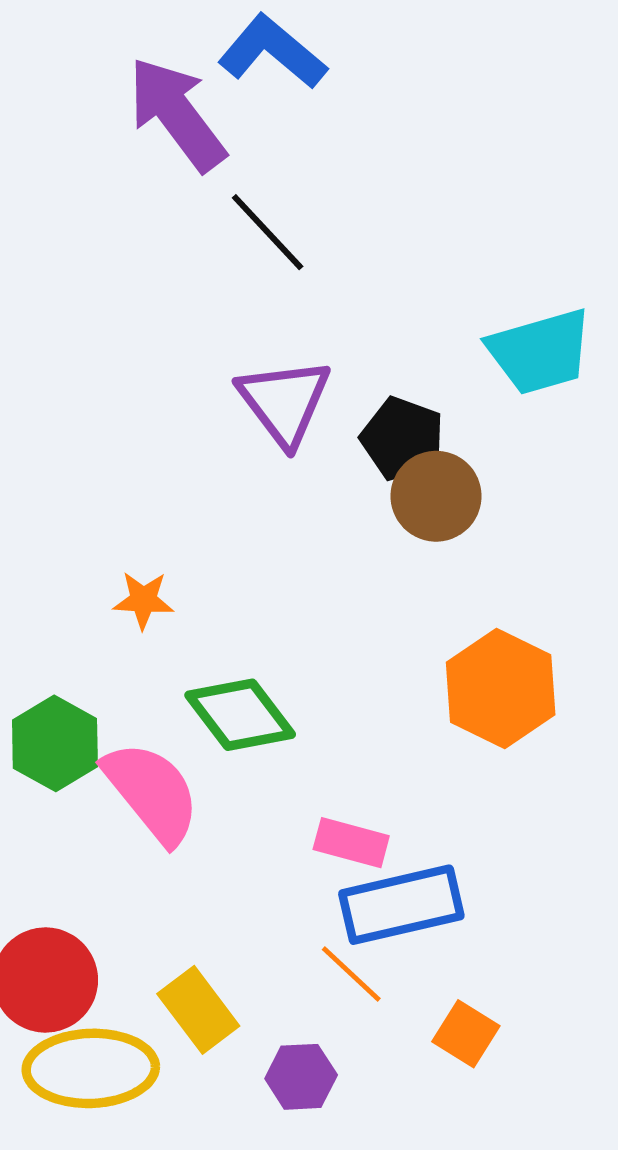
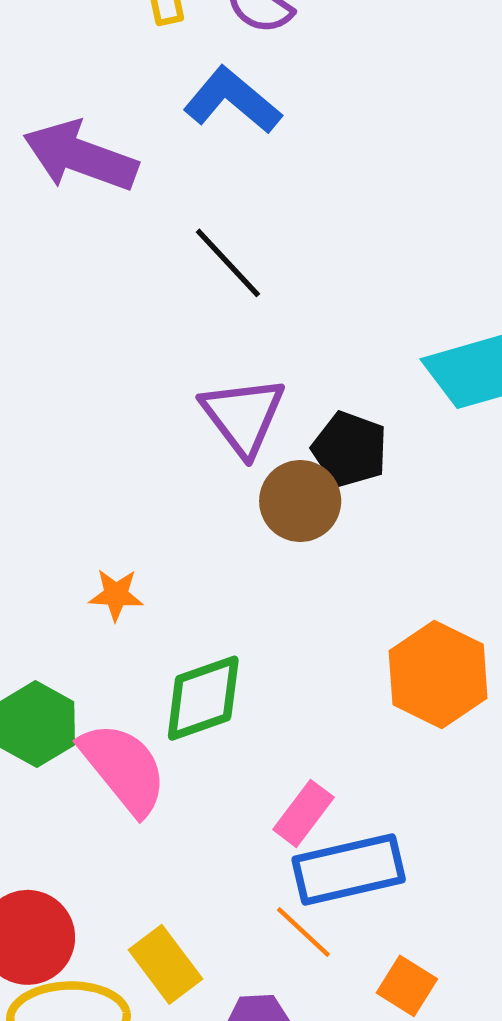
purple arrow: (177, 114) -> (80, 156), moved, turned -33
brown circle: (436, 496) -> (300, 501), moved
green diamond: (240, 715) -> (203, 698), turned -72
pink rectangle: (351, 843) -> (303, 813), turned -68

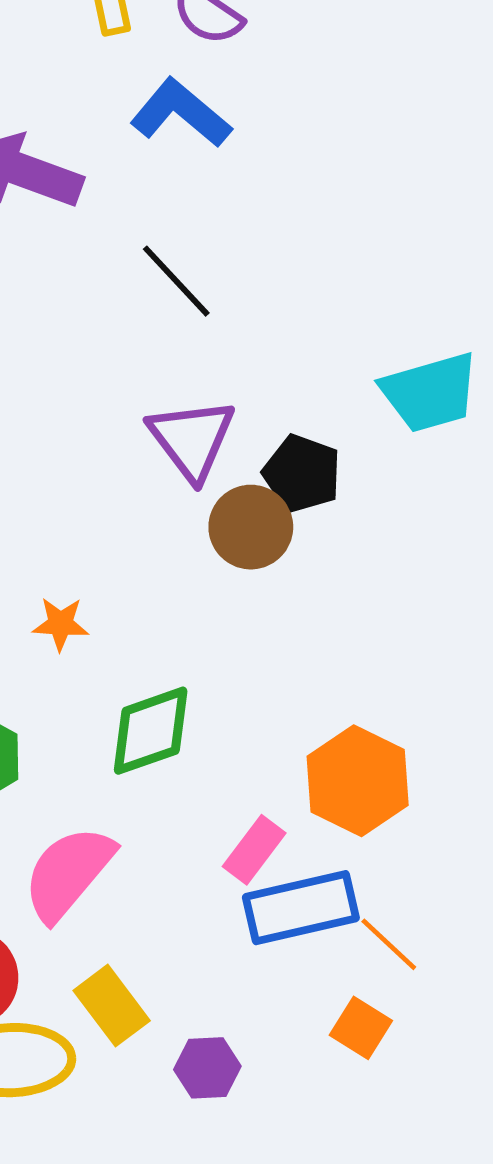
orange hexagon: (438, 674) -> (358, 781), moved
pink semicircle: (123, 768) -> (68, 873), moved, turned -101
orange line: (303, 932) -> (389, 944), moved

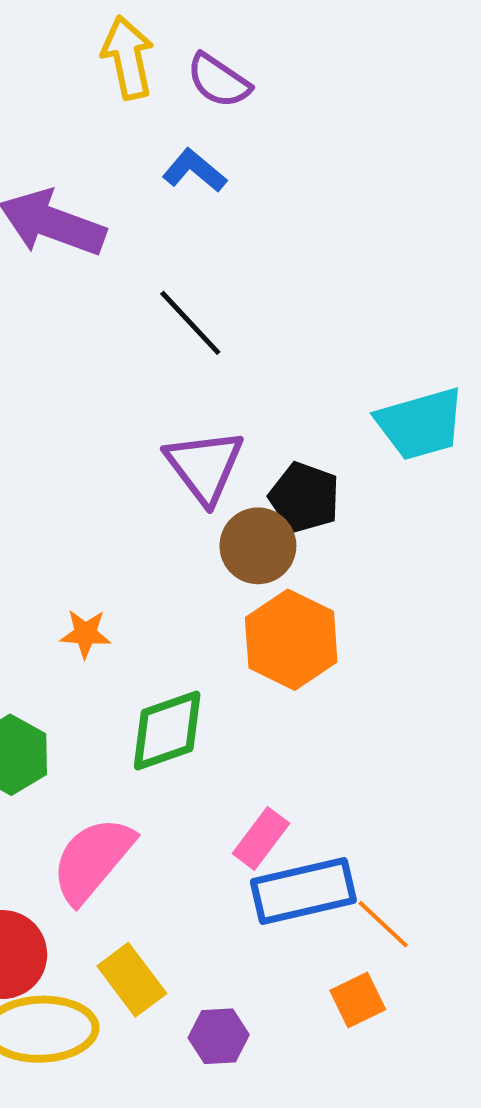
blue L-shape: (181, 113) -> (194, 171), size x0.7
orange hexagon: (358, 781) -> (291, 640), moved
orange square: (361, 1028) -> (358, 1000), turned 32

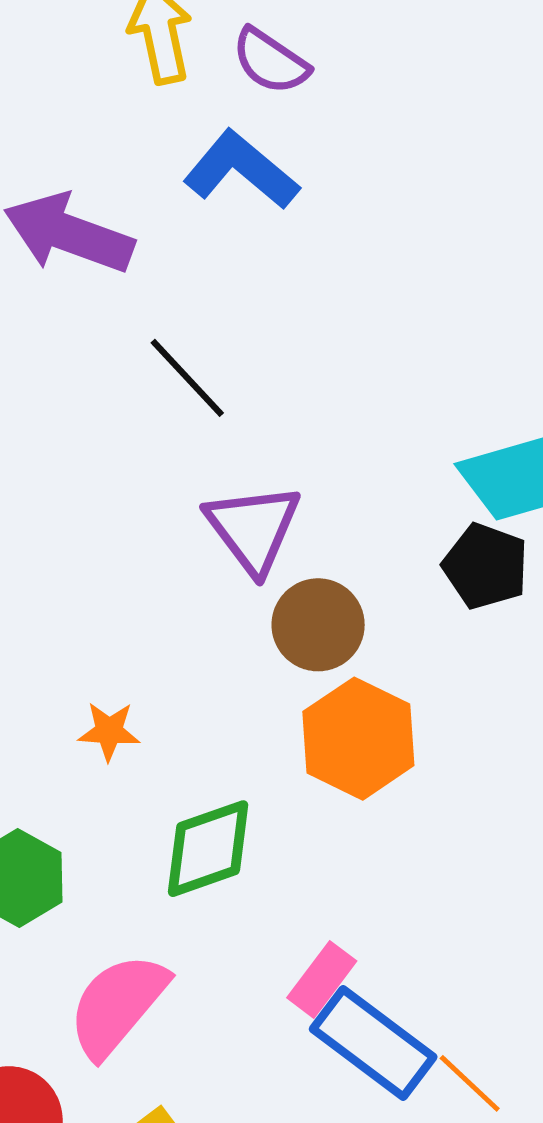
blue L-shape: (194, 171) -> (241, 170), size x1.5
black line: (190, 323) -> (187, 378), moved
black pentagon: (304, 497) -> (486, 566), moved
blue rectangle: (303, 891) -> (373, 1043), turned 50

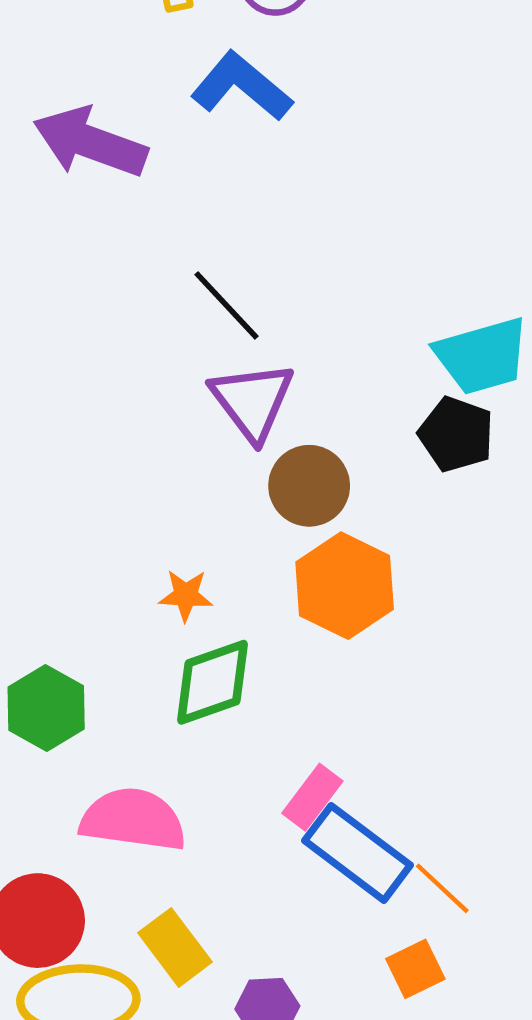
black line: (187, 378) -> (226, 305), moved
orange star: (109, 731) -> (186, 595), moved
pink semicircle: (118, 1005) -> (133, 820), turned 58

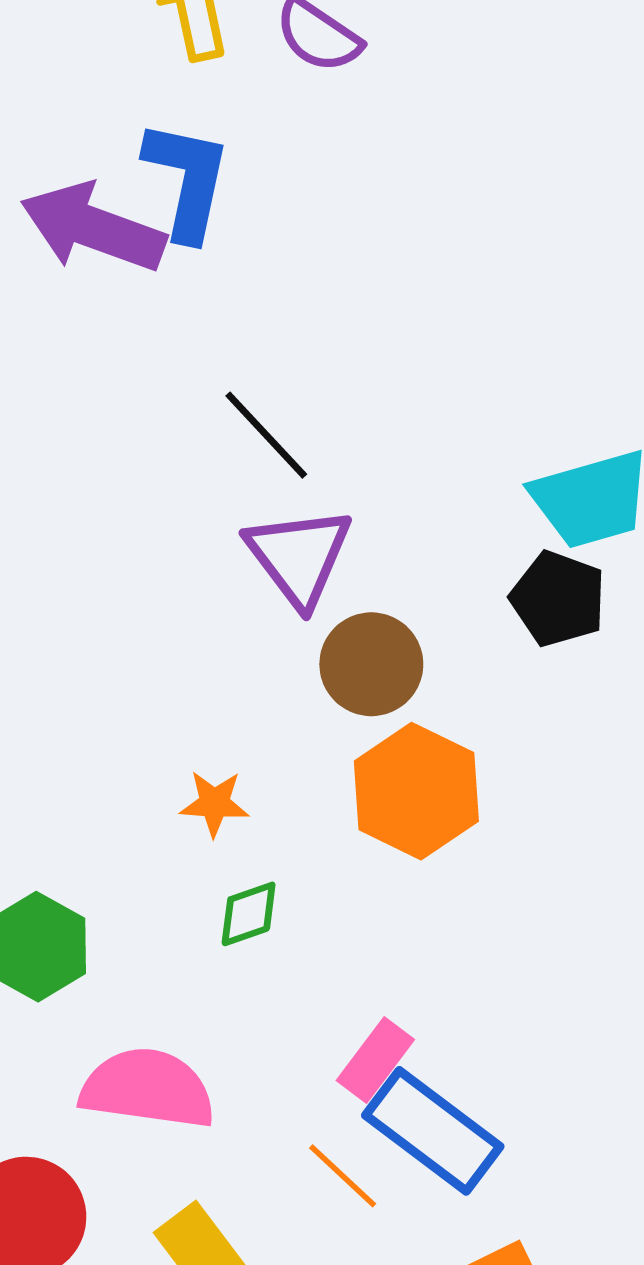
blue L-shape: (242, 86) -> (187, 180), moved, turned 62
green diamond: (213, 682) -> (249, 914), size x0.6
orange line: (442, 888) -> (343, 1176), moved

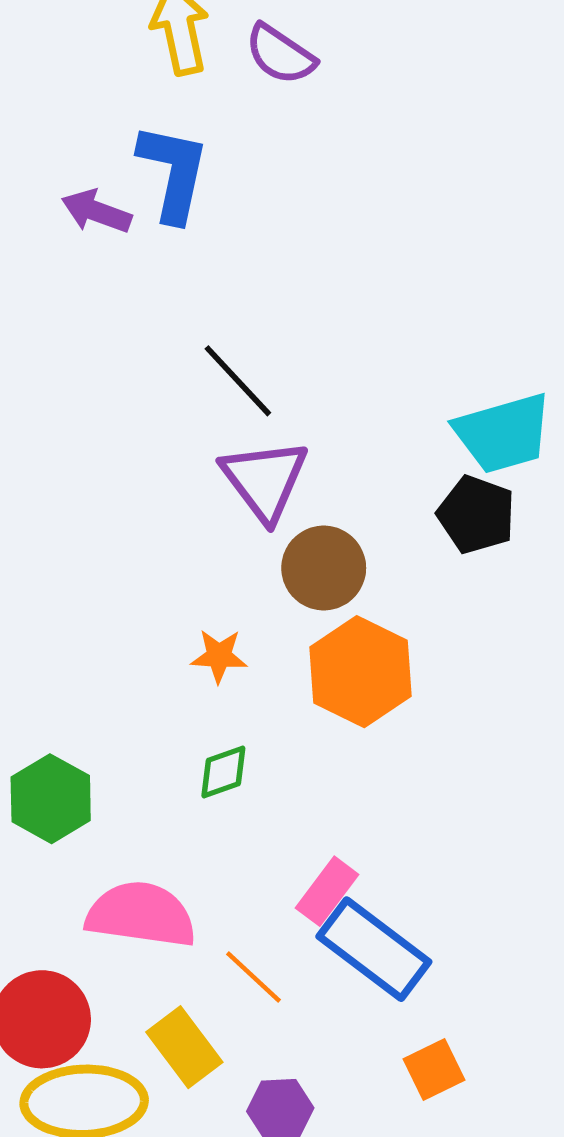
purple arrow: (93, 228) -> (96, 211), size x0.6
orange star: (214, 803) -> (219, 656), moved
orange line: (343, 1176) -> (254, 977), moved

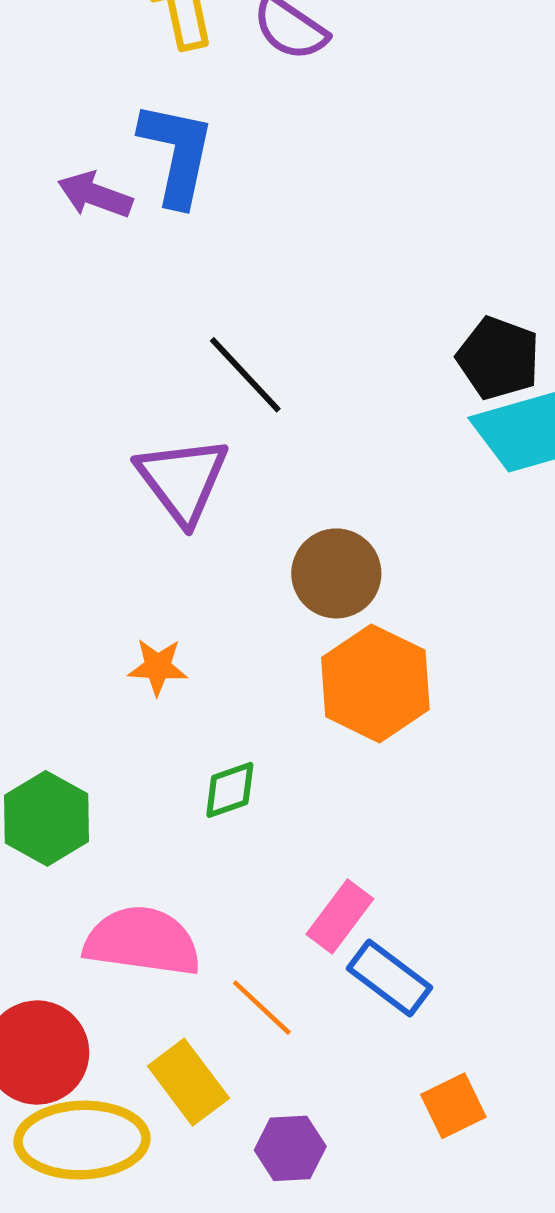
purple triangle: (265, 480) -> (183, 480), moved
black pentagon: (476, 515) -> (498, 358), moved
orange star: (219, 656) -> (158, 667), moved
blue rectangle: (374, 949) -> (390, 978), size x0.7

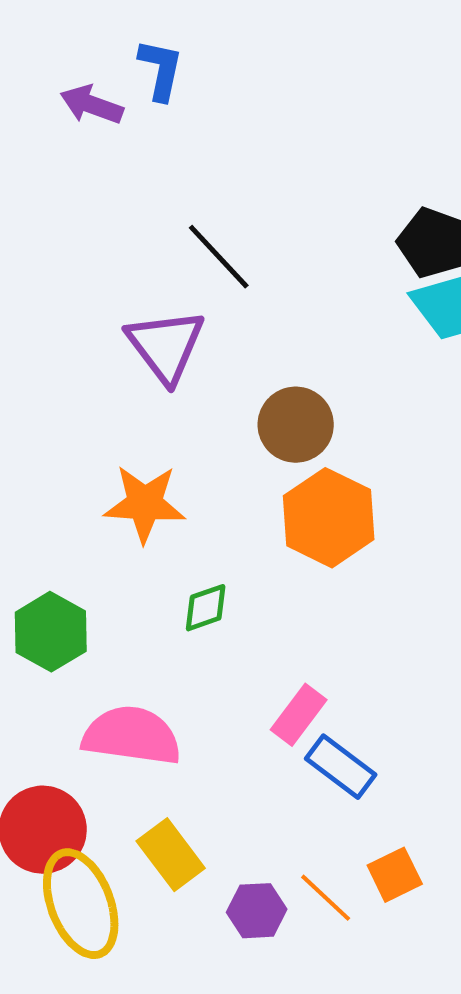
blue L-shape: (177, 154) -> (161, 70), size x0.7
orange star: (158, 667) -> (145, 504), size x1.6
orange line: (262, 1008) -> (326, 898), moved
yellow ellipse: (82, 1140) -> (81, 904), turned 71

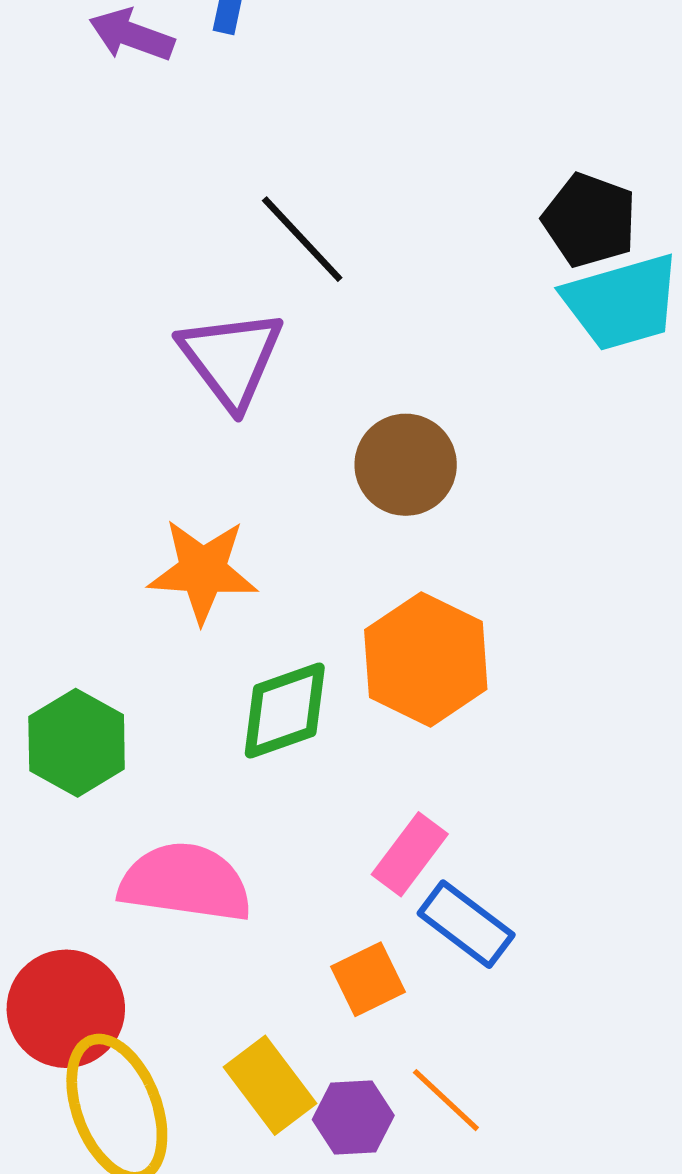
orange hexagon: (329, 518) -> (426, 659), moved
green diamond: (206, 608) -> (285, 711), size x1.5
yellow rectangle: (171, 855) -> (270, 1085), moved
orange square: (395, 875) -> (368, 979), moved

